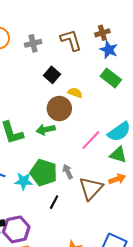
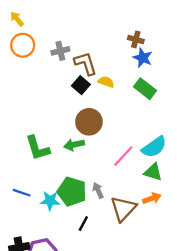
brown cross: (102, 33) -> (136, 39), turned 32
brown L-shape: (71, 40) -> (86, 63), moved
yellow semicircle: (75, 93) -> (106, 82), moved

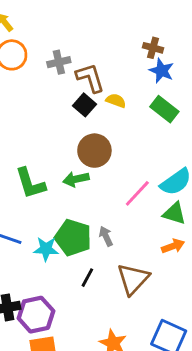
brown triangle: (123, 209) -> (133, 279), moved

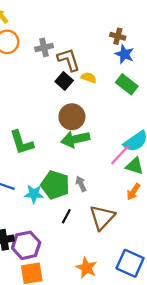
green arrow: (76, 179) -> (75, 139), moved, size x1.4
pink line: (137, 193) -> (120, 155), moved
orange arrow: (173, 246) -> (133, 192), turned 144

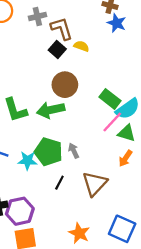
green rectangle: (127, 84) -> (110, 99), moved
green arrow: (75, 139) -> (51, 110), moved

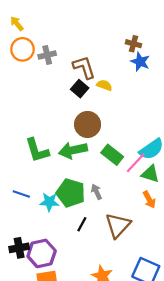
gray cross: (37, 16) -> (47, 55), moved
green rectangle: (110, 99) -> (112, 155), moved
orange arrow: (125, 158) -> (149, 200), turned -63

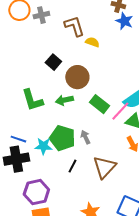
black square: (80, 89) -> (53, 62), moved
green arrow: (73, 150) -> (64, 100), size x0.7
black cross: (19, 248) -> (16, 159), moved, size x1.4

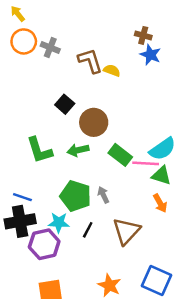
gray cross: (41, 15) -> (50, 47), turned 35
yellow semicircle: (92, 42) -> (112, 70), moved
pink line: (120, 111) -> (146, 163), turned 50
cyan star: (43, 146) -> (59, 223), moved
purple hexagon: (36, 192) -> (44, 244), moved

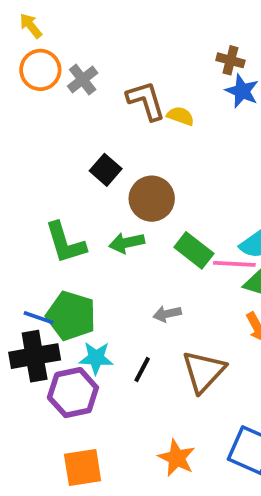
gray cross: (50, 47) -> (83, 80), turned 30
gray arrow: (103, 195) -> (167, 314), turned -77
green pentagon: (76, 196) -> (71, 316), moved

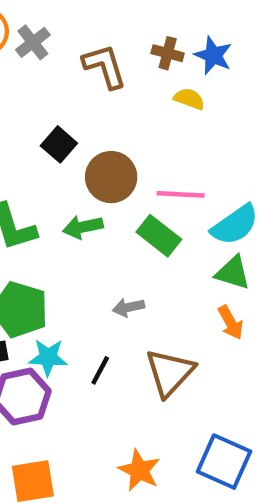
brown cross: (230, 60) -> (168, 53), moved
yellow semicircle: (181, 116) -> (189, 99), moved
pink line: (234, 264) -> (181, 194), moved

